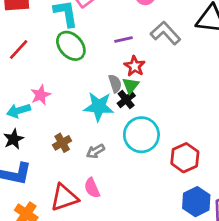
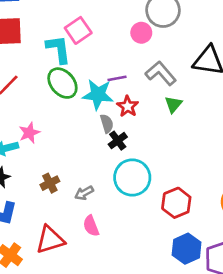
green triangle: (131, 86) -> (173, 104), moved
cyan star: (99, 107) -> (98, 94), moved
pink semicircle: (92, 188) -> (91, 226), moved

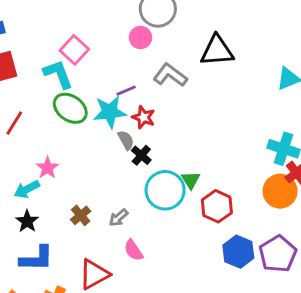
green triangle: (173, 104) -> (191, 180), moved

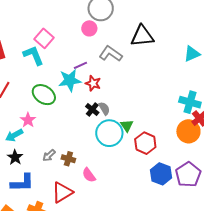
green ellipse: (70, 108) -> (44, 95), moved
gray semicircle: (126, 140) -> (104, 108), moved
brown cross: (81, 215) -> (68, 159), moved, turned -32
gray arrow: (119, 218) -> (49, 155), moved

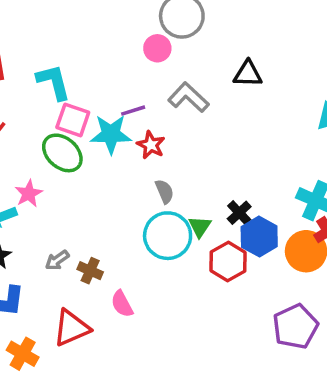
black triangle: (142, 36) -> (248, 74), size x0.7
pink square: (44, 38) -> (73, 120), moved, turned -30
black cross: (92, 110) -> (239, 213), moved
blue hexagon: (161, 174) -> (259, 237), moved

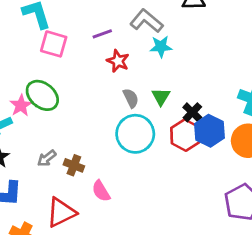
cyan star: (111, 134) -> (161, 47), moved, size x0.7
green ellipse: (62, 153) -> (42, 95), moved
green triangle: (200, 227) -> (161, 97), moved
red hexagon: (228, 262) -> (185, 135), moved

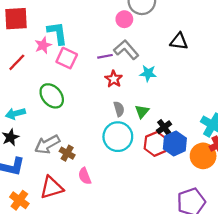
gray L-shape: (146, 21) -> (126, 50), moved
pink star: (21, 105) -> (43, 45), moved
gray arrow: (47, 158) -> (47, 144), size x1.6

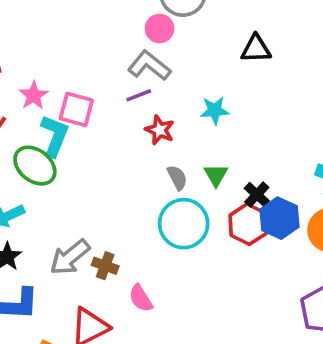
cyan L-shape: (57, 33) -> (55, 136), moved, turned 40
gray L-shape: (126, 50) -> (149, 66), moved
green ellipse: (52, 96) -> (35, 166), moved

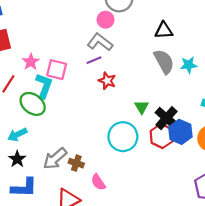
cyan star: (215, 110) -> (189, 65), moved
gray semicircle: (177, 178) -> (164, 62), moved, size x1.6
black cross: (257, 195) -> (166, 118), size x1.5

